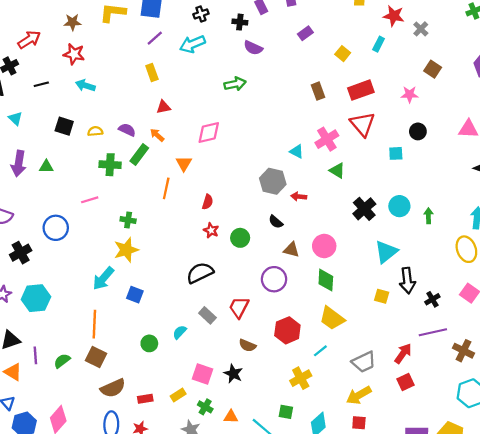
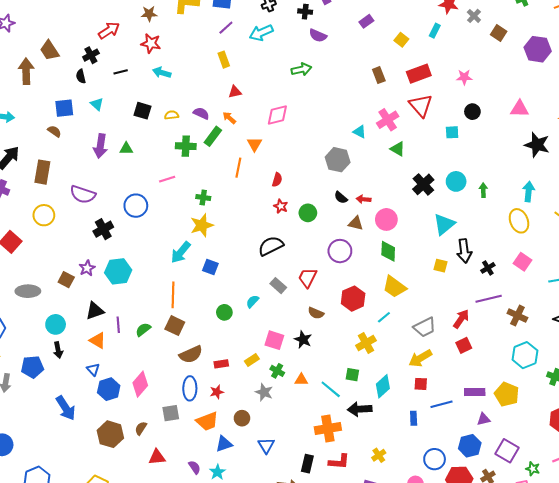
brown square: (433, 69) -> (499, 33), moved
red arrow: (299, 197) -> (364, 199), moved

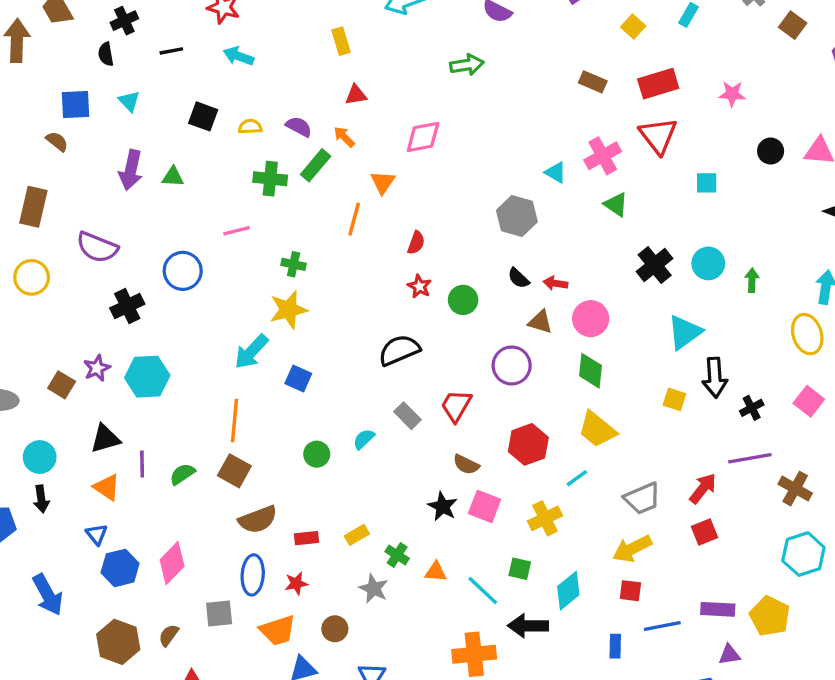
brown rectangle: (379, 75) -> (593, 82), turned -49
black circle: (472, 112) -> (771, 151), moved
pink square: (274, 340) -> (485, 506), moved

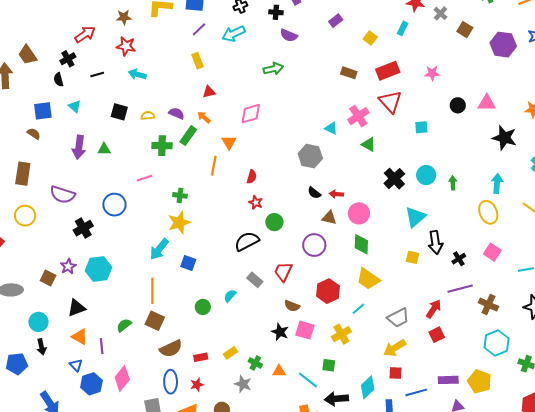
green circle: (463, 300) -> (274, 222), moved
purple line: (142, 464) -> (102, 346), moved
cyan diamond: (568, 591) -> (368, 387), moved

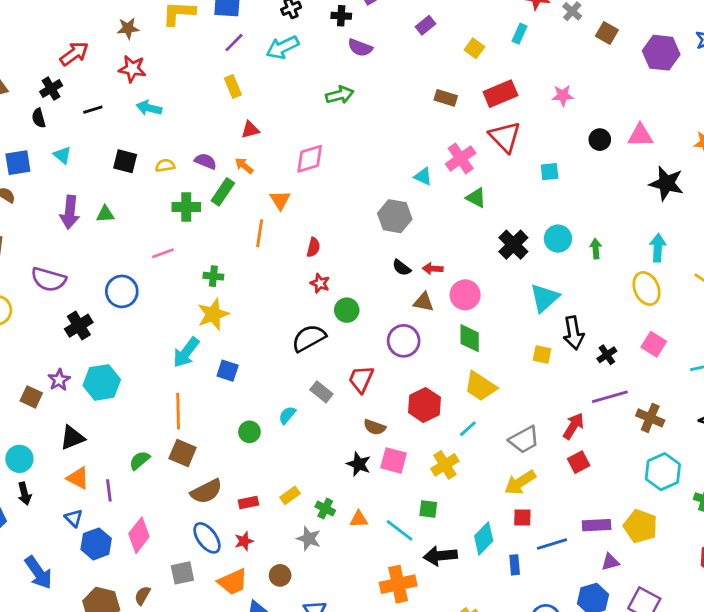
blue ellipse: (171, 382) -> (207, 538), turned -35

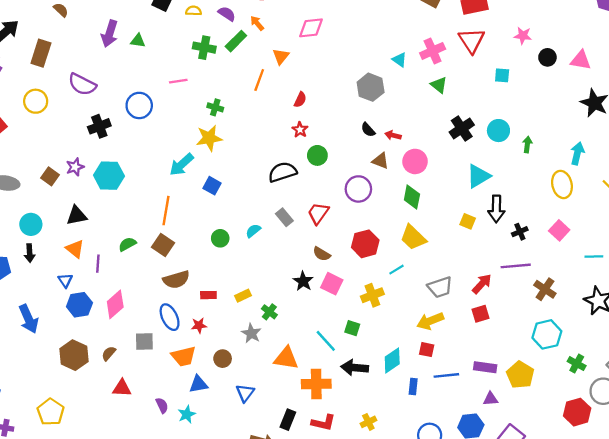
pink star: (563, 95) -> (523, 36), moved
orange triangle: (359, 519) -> (286, 358), moved, size x1.6

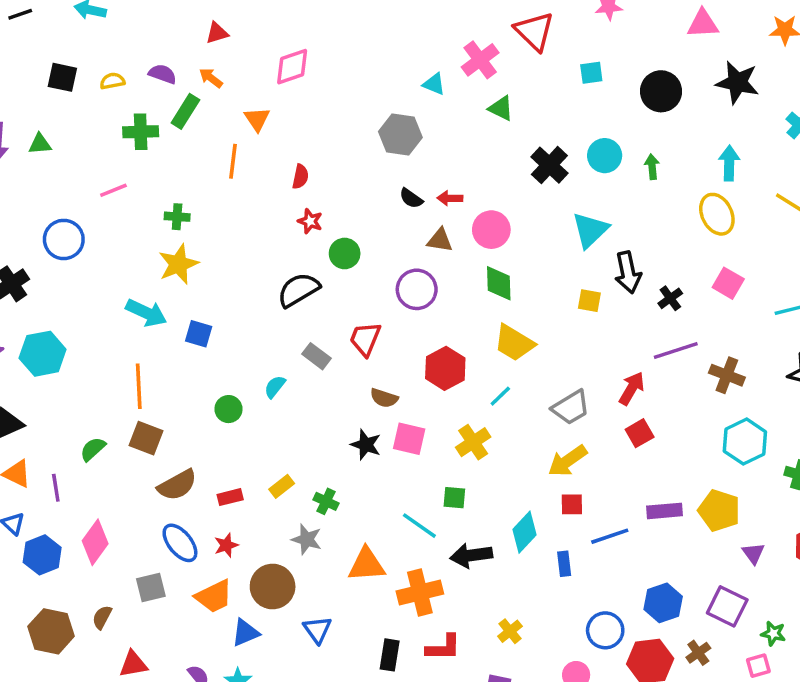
black circle: (547, 57) -> (661, 91), moved, size x1.5
cyan arrow: (181, 165) -> (146, 313), turned -100
brown circle: (223, 359) -> (273, 586), size x1.6
purple triangle: (490, 399) -> (753, 553), moved, turned -49

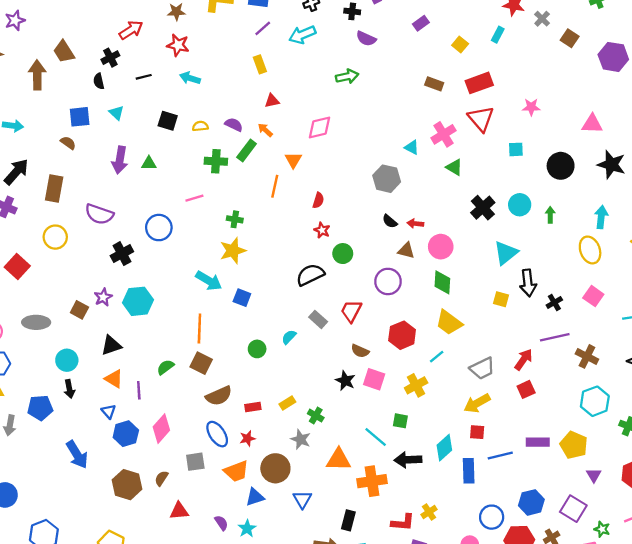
blue rectangle: (564, 564) -> (469, 471), size x1.5
red L-shape: (443, 648) -> (403, 522), moved

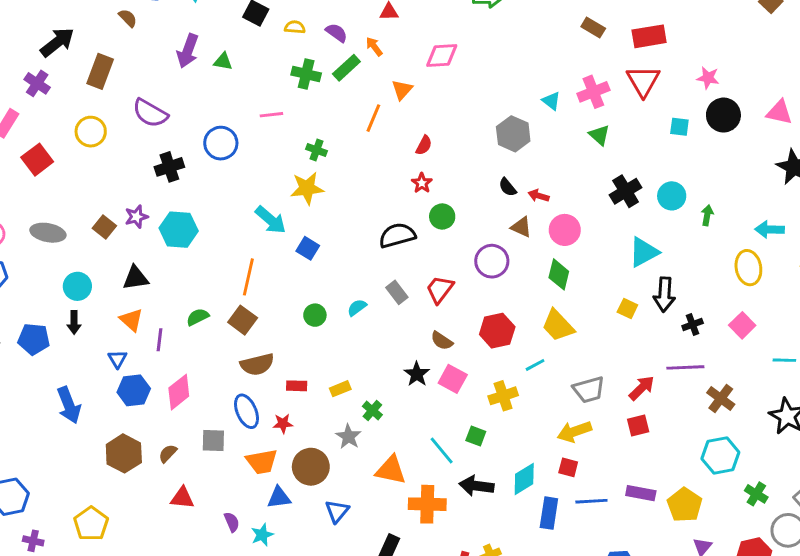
black circle: (561, 166) -> (723, 115), moved
cyan arrow: (601, 217) -> (770, 229), turned -105

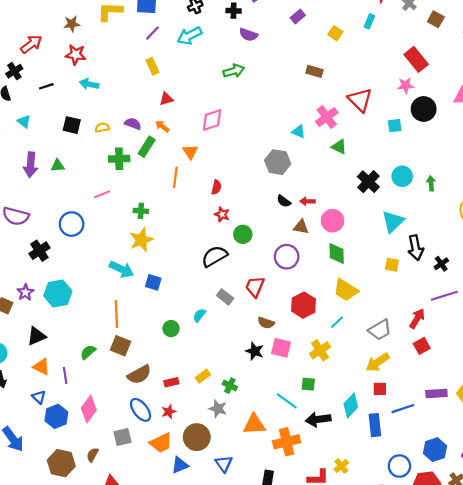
red rectangle: (649, 36) -> (416, 59), moved, turned 75

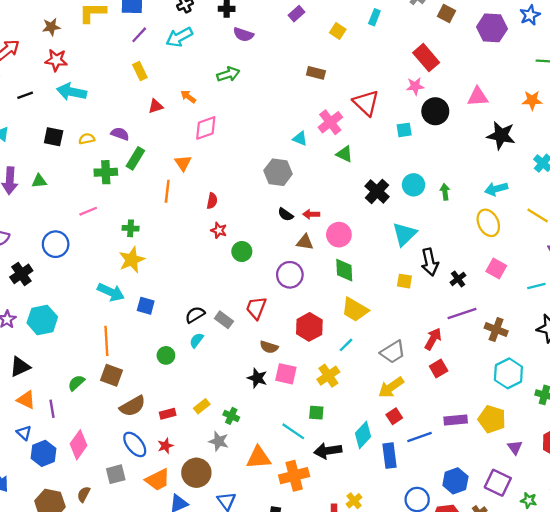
cyan arrow: (89, 84) -> (71, 92), size x1.4
orange arrow: (162, 126) -> (188, 97), moved
black semicircle: (214, 256) -> (195, 315), moved, size x0.7
red square: (380, 389) -> (394, 416), turned -32

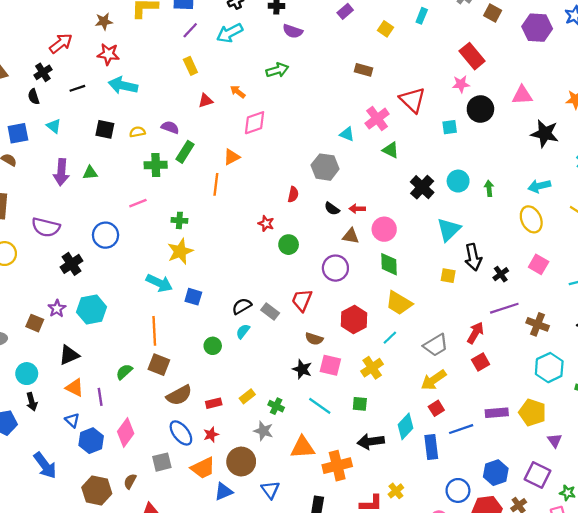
orange triangle: (183, 163) -> (232, 157), turned 36
red semicircle: (212, 201) -> (293, 194), moved
cyan line: (293, 431) -> (320, 406), moved

